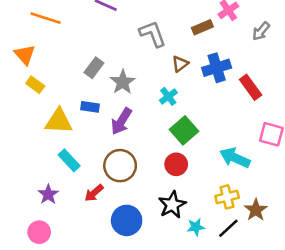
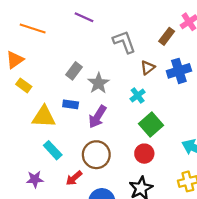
brown rectangle: (202, 27) -> (167, 36), turned -30
orange triangle: (25, 55) -> (15, 60), turned 36
purple star: (48, 194) -> (35, 179), turned 30

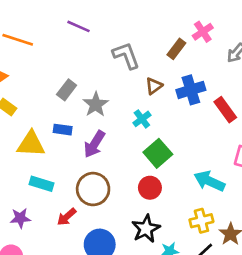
cyan rectangle: (53, 150) -> (42, 184), turned -30

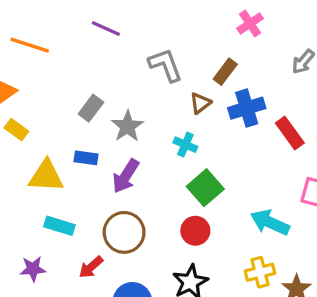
pink cross: (203, 32) -> (250, 24), moved
brown rectangle: (176, 49) -> (225, 72), moved
cyan cross: (142, 119) -> (185, 145), turned -30

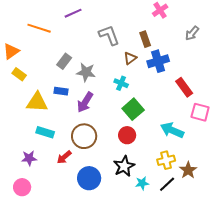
purple line: (106, 29) -> (73, 13), turned -48
orange line: (30, 45) -> (39, 28), moved
brown rectangle: (225, 72) -> (145, 39), turned -56
gray star: (127, 126) -> (86, 72), turned -30
red rectangle: (290, 133) -> (184, 87), moved

